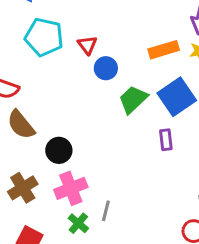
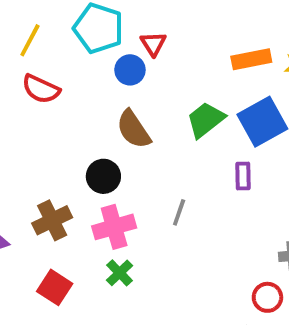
blue circle: (106, 68) -> (130, 70), moved
brown semicircle: (21, 125) -> (134, 129), moved
gray line: (106, 211) -> (179, 212), moved

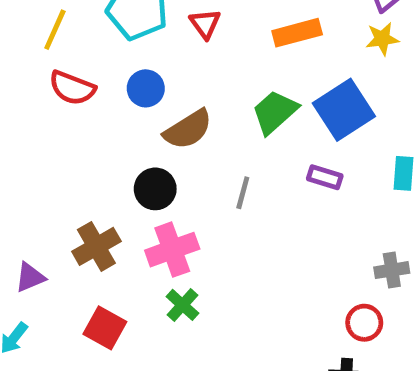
orange rectangle: (251, 59) -> (297, 33), moved
blue circle: (130, 70) -> (146, 88), moved
brown semicircle: (134, 129) -> (188, 129), turned -84
purple rectangle: (243, 176) -> (325, 177), turned -68
gray line: (179, 212) -> (243, 193), moved

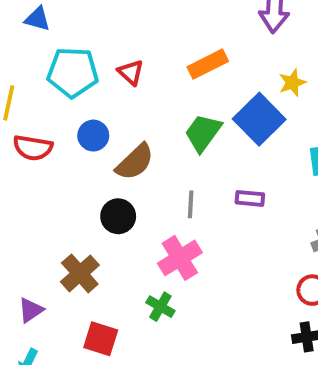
yellow star: (382, 39) -> (292, 83), moved
purple rectangle: (325, 177) -> (250, 198), moved
pink cross: (172, 250) -> (180, 258), moved

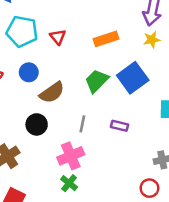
yellow star: (292, 83) -> (152, 40), moved
green cross: (160, 307) -> (69, 183), moved

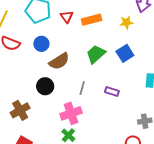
orange rectangle: (106, 39) -> (91, 20), moved
yellow star: (152, 40) -> (126, 22), moved
blue square: (133, 78) -> (125, 53), size x0.7

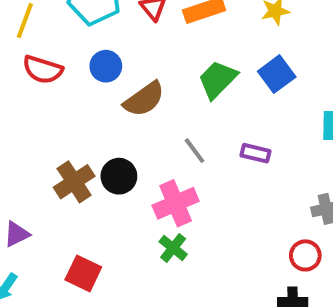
black circle: (45, 86) -> (119, 176), moved
gray line: (82, 88) -> (194, 151), turned -48
brown cross: (20, 110) -> (74, 182), moved

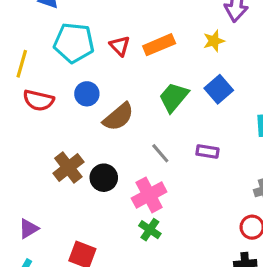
brown cross: (74, 182) -> (68, 168), moved

